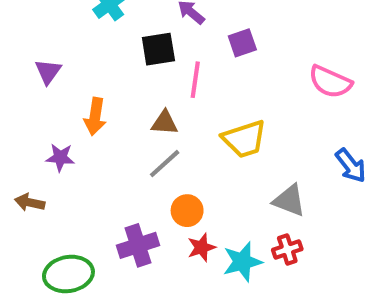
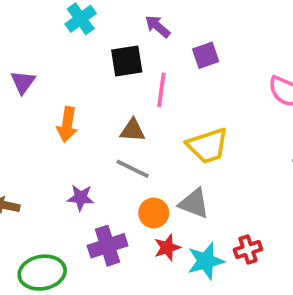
purple star: (60, 157) -> (81, 198), moved
gray line: (165, 164) -> (133, 169), turned 68
gray triangle: (289, 200) -> (194, 203), moved

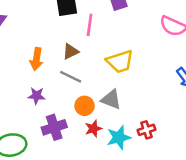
orange arrow: (67, 124) -> (36, 59), moved
brown triangle: (133, 130) -> (71, 51), turned -30

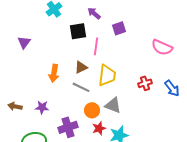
yellow trapezoid: (120, 62) -> (107, 75), moved, turned -65
purple star: (36, 96) -> (42, 107), moved
red cross: (147, 130) -> (145, 83), moved

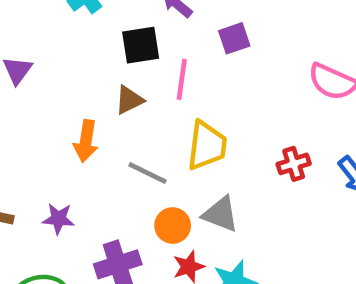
brown triangle: (81, 67) -> (129, 100), moved

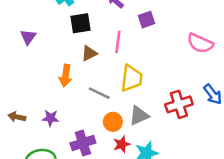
black square: (141, 45) -> (80, 23), moved
red cross: (294, 164) -> (179, 104), moved, size x1.5
gray triangle: (221, 214) -> (139, 116), turned -45

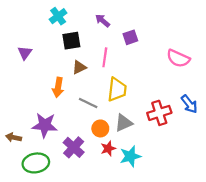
brown arrow: (17, 117) -> (14, 137), moved
purple star: (51, 118) -> (45, 125), size x1.6
purple cross: (83, 143) -> (74, 147), turned -30

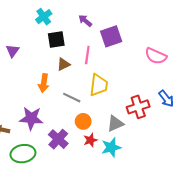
purple square: (130, 37) -> (111, 36), size x1.5
gray triangle: (124, 123) -> (115, 123), moved

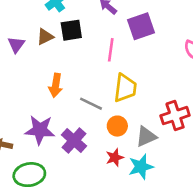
brown triangle: (63, 64) -> (45, 37), moved
orange circle: (83, 121) -> (117, 126), moved
purple cross: (58, 139) -> (74, 140), moved

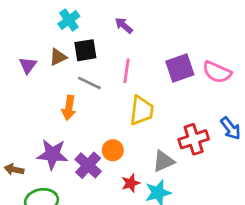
purple square: (141, 26) -> (180, 68), moved
gray line: (91, 104) -> (89, 83), moved
orange circle: (117, 126) -> (113, 150), moved

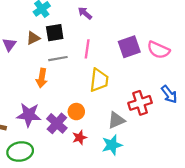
gray line: (89, 83) -> (58, 59), turned -36
red star: (131, 183) -> (80, 137), moved

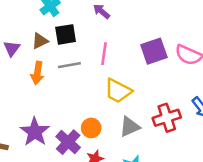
orange arrow: (42, 78) -> (37, 73), moved
yellow trapezoid: (99, 80) -> (118, 91), turned 110
purple star: (29, 115) -> (35, 132), turned 30
gray triangle: (116, 120) -> (130, 127), moved

